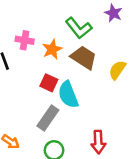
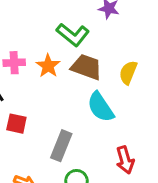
red square: (49, 83) -> (16, 124), moved
cyan semicircle: (68, 95) -> (101, 107), moved

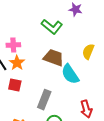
orange star: (48, 66) -> (17, 63), moved
brown trapezoid: (86, 67) -> (54, 58), moved

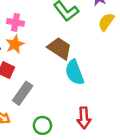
yellow semicircle: (88, 52) -> (106, 22), moved
gray rectangle: (44, 100) -> (23, 93), moved

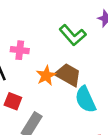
orange star: (15, 44) -> (46, 76), moved

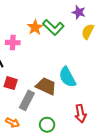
brown trapezoid: (68, 75) -> (46, 86), moved
orange star: (46, 76) -> (35, 27), moved

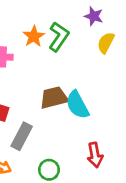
green L-shape: (53, 27) -> (59, 37), turned -100
brown trapezoid: (46, 86) -> (54, 98), moved, turned -40

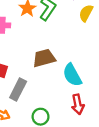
cyan semicircle: (77, 105) -> (72, 75), moved

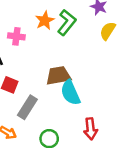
cyan semicircle: (72, 75) -> (70, 93), moved

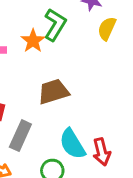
orange star: (45, 20) -> (33, 41), moved
cyan semicircle: (70, 93) -> (72, 144), moved

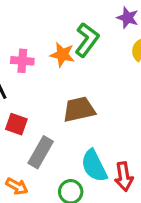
orange star: (33, 41) -> (62, 55), turned -30

